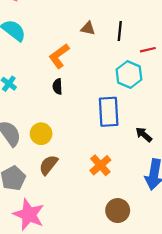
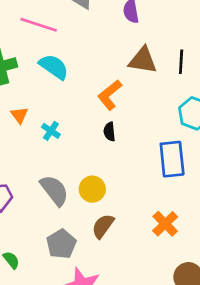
brown triangle: (88, 28) -> (143, 60), size x1.6

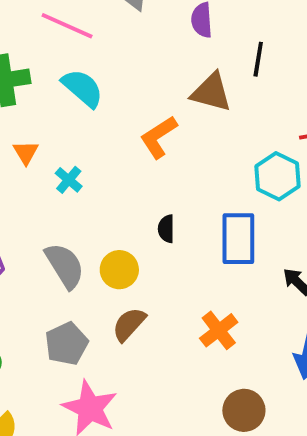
black line: (181, 62) -> (258, 59), moved
black semicircle: (109, 132) -> (166, 229), moved

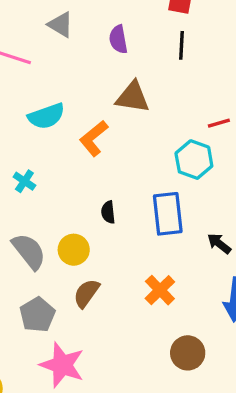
black line: (258, 59) -> (182, 45), moved
cyan semicircle: (83, 88) -> (46, 116), moved, turned 126

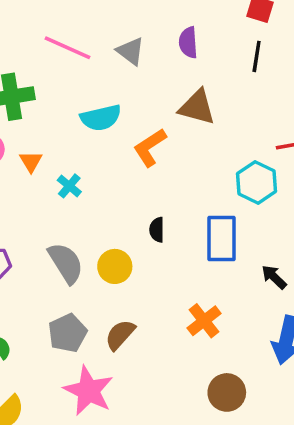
gray triangle: (60, 25) -> (131, 51), moved
brown semicircle: (86, 293) -> (120, 335), moved

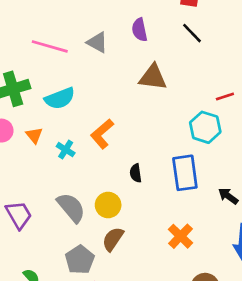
black line: (257, 56) -> (192, 33), turned -45
cyan semicircle: (101, 118) -> (60, 98), moved
orange L-shape: (150, 147) -> (102, 134), moved
brown semicircle: (120, 335) -> (113, 239), moved

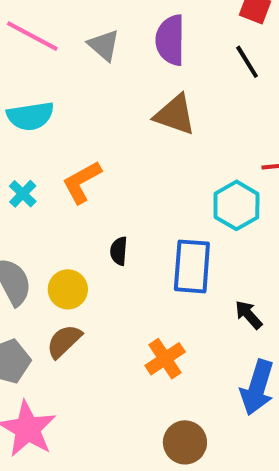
purple semicircle: (140, 30) -> (170, 40), size x1.4

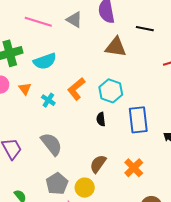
black line: (247, 62) -> (145, 29), moved, turned -36
cyan hexagon: (236, 205) -> (111, 91), moved
yellow circle: (68, 289) -> (85, 188), moved
brown semicircle: (64, 341) -> (98, 164), moved

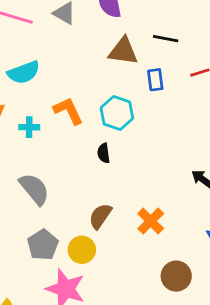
black line: (145, 29) -> (166, 39), moved
orange L-shape: (76, 89) -> (68, 111), turned 105
cyan cross: (48, 100) -> (29, 127), turned -32
blue rectangle: (138, 120) -> (155, 80), moved, size x0.6

